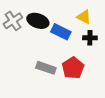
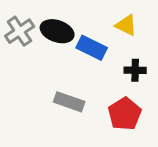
black cross: (90, 38) -> (135, 70), moved
red pentagon: (73, 68) -> (125, 114), moved

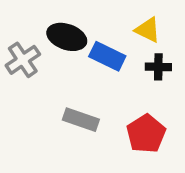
gray cross: (20, 31) -> (23, 60), moved
black cross: (135, 70) -> (158, 67), moved

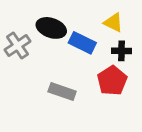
red pentagon: (146, 134) -> (112, 81), moved

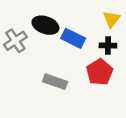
yellow triangle: (113, 23) -> (112, 19), moved, turned 42

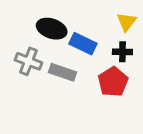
gray cross: (15, 41) -> (28, 61), moved, turned -35
gray rectangle: (55, 82) -> (63, 72), moved

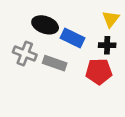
red pentagon: (113, 82) -> (99, 71), turned 30

